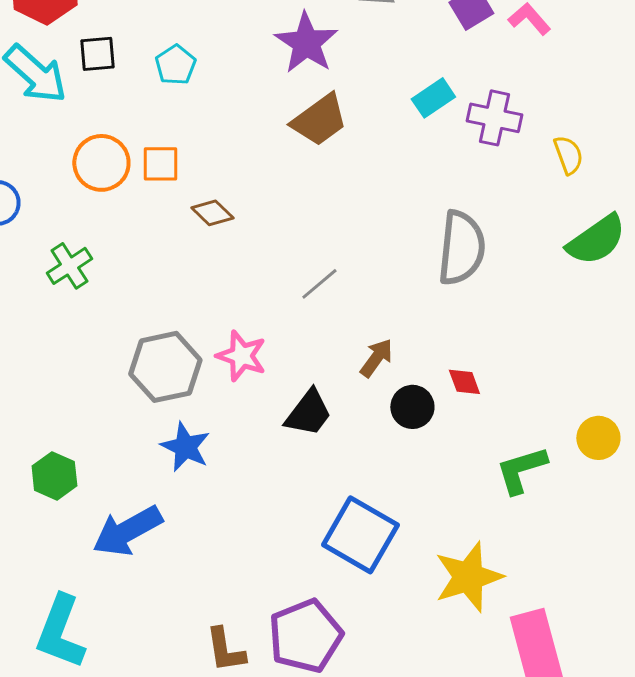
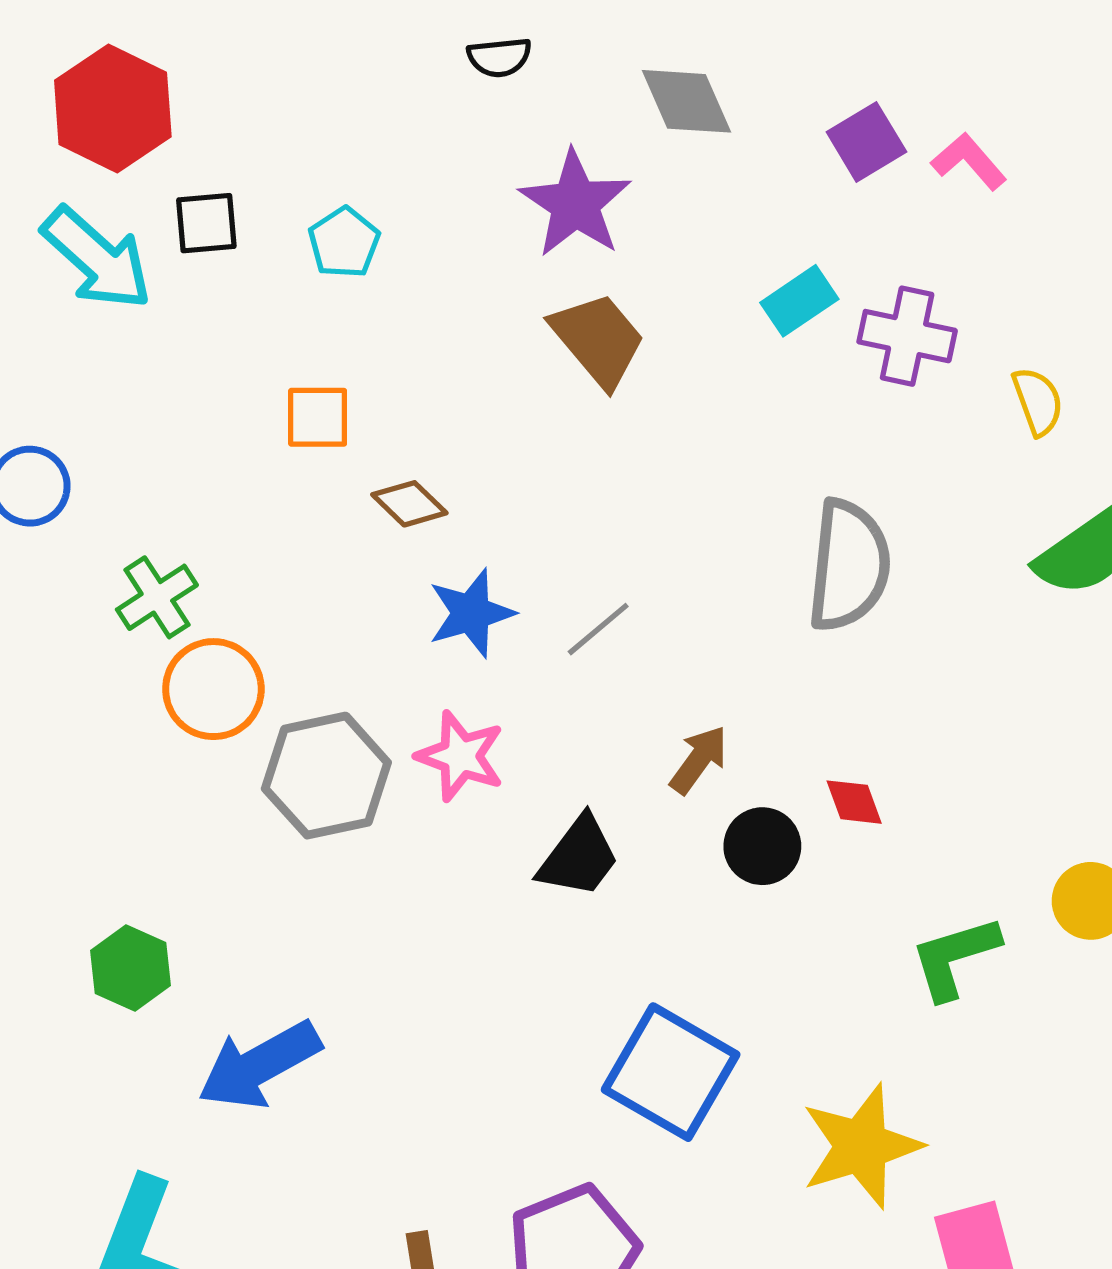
brown trapezoid: (319, 120) -> (598, 340), turned -94
orange circle: (101, 163) -> (213, 689), moved
blue star: (185, 447) -> (471, 613), moved, turned 30

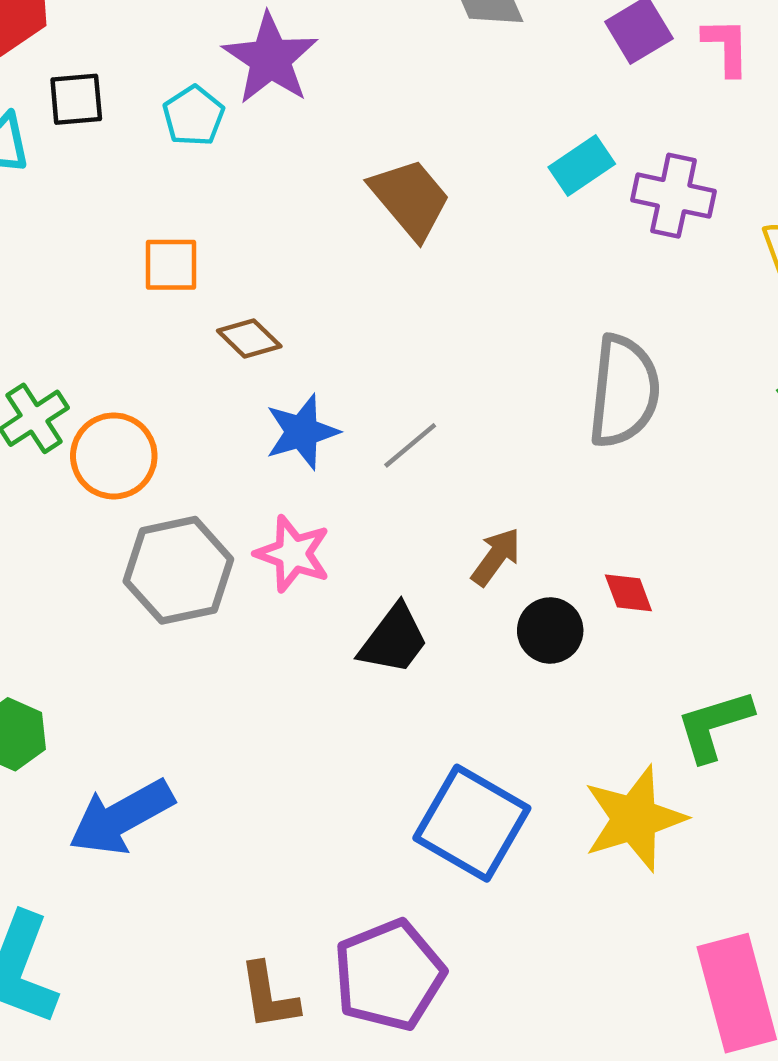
pink L-shape: (969, 161) -> (726, 47), turned 40
purple star: (575, 204) -> (270, 59), moved
orange circle: (213, 689) -> (114, 456), moved
yellow star: (861, 1146) -> (634, 819), moved

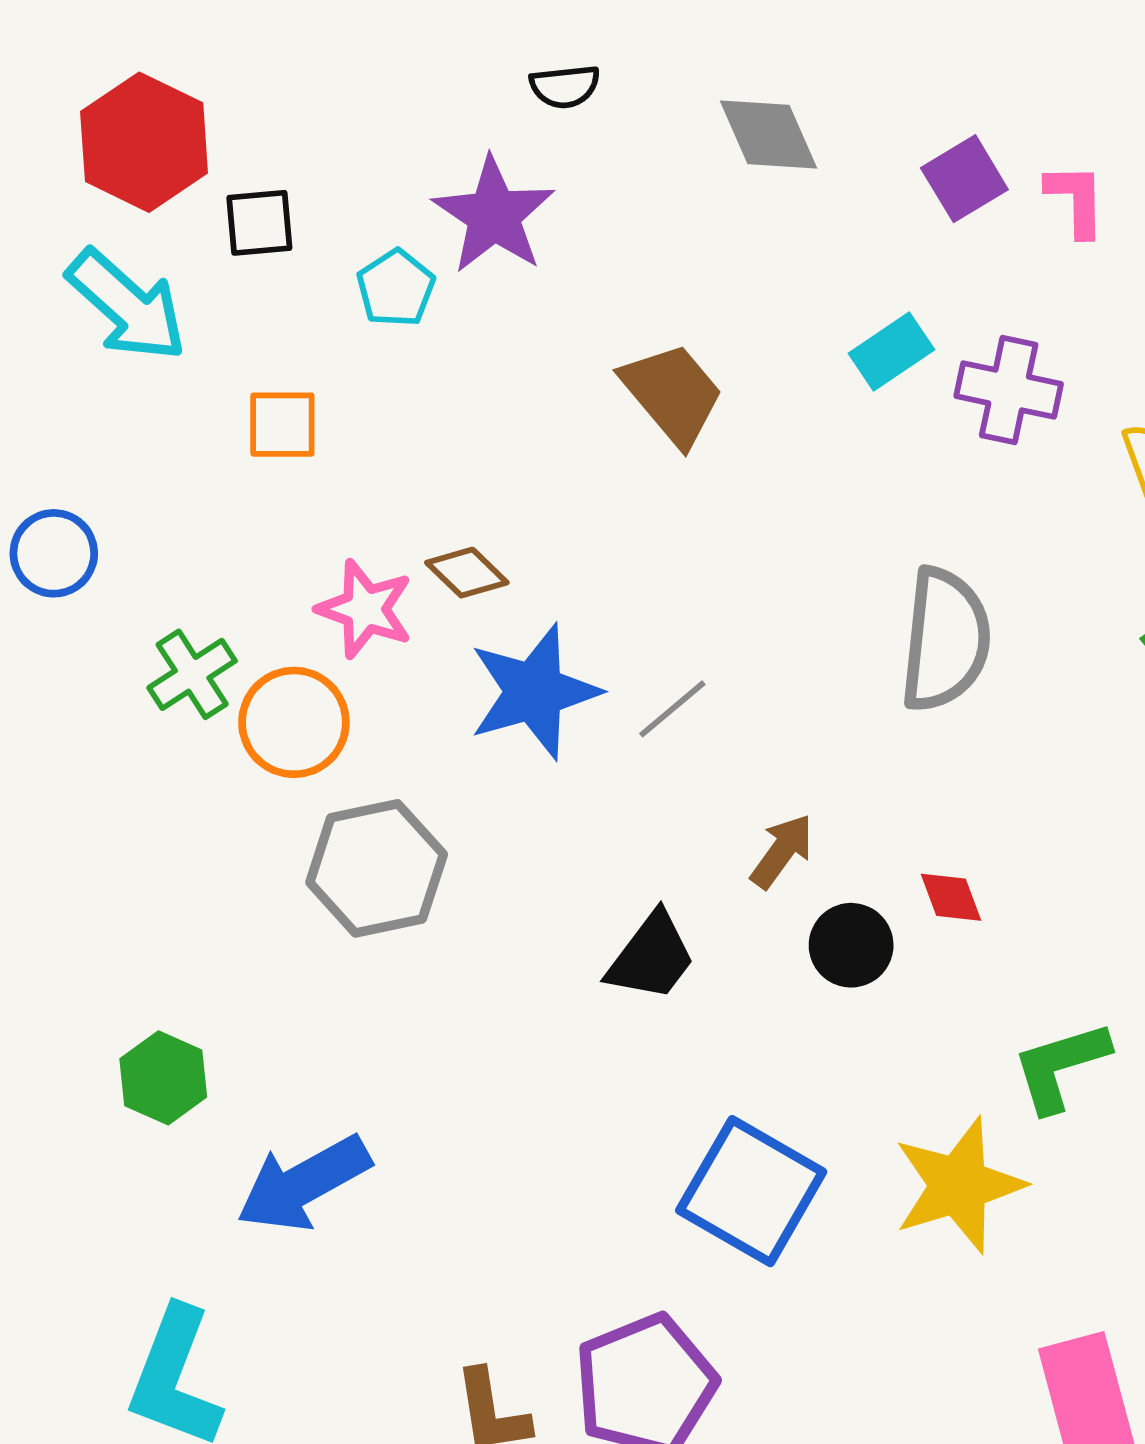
black square: (76, 99) -> (259, 223), moved
orange square: (171, 265) -> (282, 425), moved
blue star: (302, 432) -> (534, 692), size x1.4
pink star: (293, 554) -> (365, 609), moved

